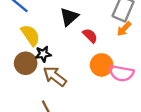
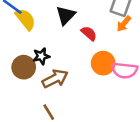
yellow semicircle: (30, 35) -> (25, 19), moved
brown arrow: (55, 76) -> (55, 79), turned 120

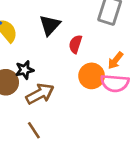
orange arrow: (124, 24) -> (115, 60), moved
red semicircle: (89, 33) -> (75, 44), turned -112

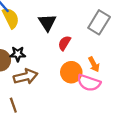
black triangle: (50, 25) -> (47, 22), turned -30
orange arrow: (115, 60) -> (94, 64), turned -80

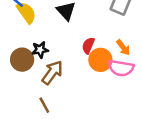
red semicircle: (64, 43) -> (88, 46), moved
brown arrow: (26, 77) -> (52, 72), turned -30

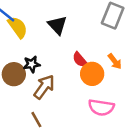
red semicircle: (88, 46) -> (80, 60), turned -63
pink semicircle: (121, 68) -> (101, 107), moved

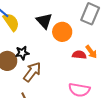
red semicircle: (80, 60) -> (79, 55), moved, turned 136
orange circle: (92, 74) -> (62, 32), moved

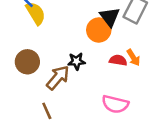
black triangle: (44, 21) -> (110, 17), moved
black star: (22, 53) -> (77, 61), moved

